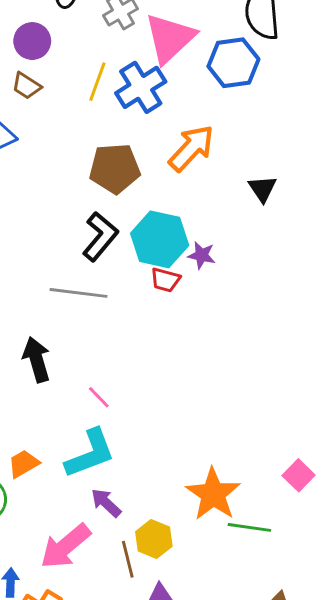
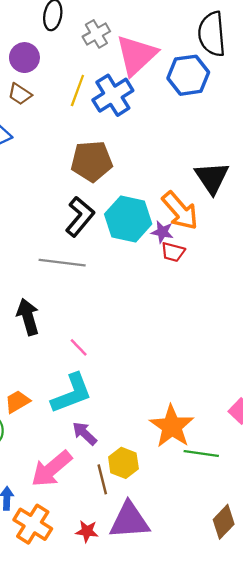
orange arrow: (191, 148) -> (180, 211), moved, turned 96
black triangle: (262, 189) -> (212, 178), size x1.5
red trapezoid: (165, 280) -> (173, 252), moved

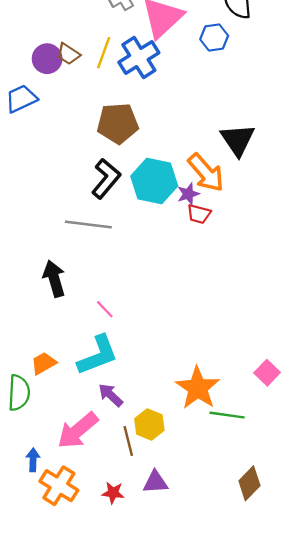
purple circle: (24, 58) -> (47, 59), moved
blue hexagon: (188, 75) -> (214, 37), size x0.7
brown trapezoid: (20, 94) -> (68, 54), moved
purple star: (162, 232) -> (188, 194), turned -30
purple triangle: (129, 521) -> (155, 482), size x0.6

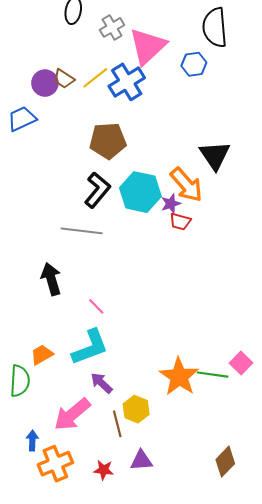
yellow line: (104, 53) -> (95, 78), turned 32
green line: (227, 415) -> (213, 375), moved
orange cross: (59, 486) -> (55, 464), turned 36

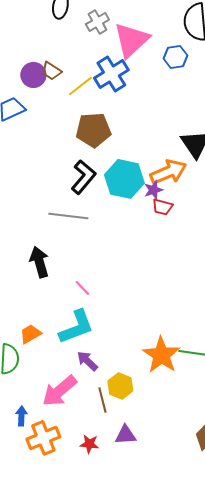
yellow line: (95, 78) -> (80, 86), moved
orange arrow: (186, 185) -> (168, 172), turned -72

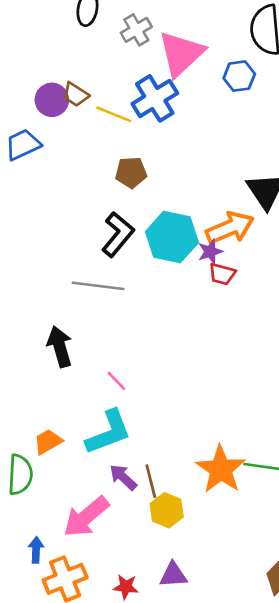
yellow line: (80, 86) -> (114, 114), turned 60
brown pentagon: (93, 130) -> (131, 172), size x0.7
brown line: (102, 400) -> (151, 481), moved

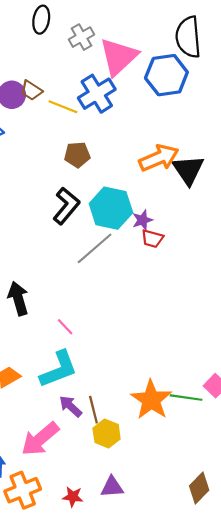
blue hexagon: (239, 76) -> (166, 75), size x1.6
orange arrow: (230, 228) -> (159, 158), moved
gray line: (98, 286) -> (95, 248), moved, turned -48

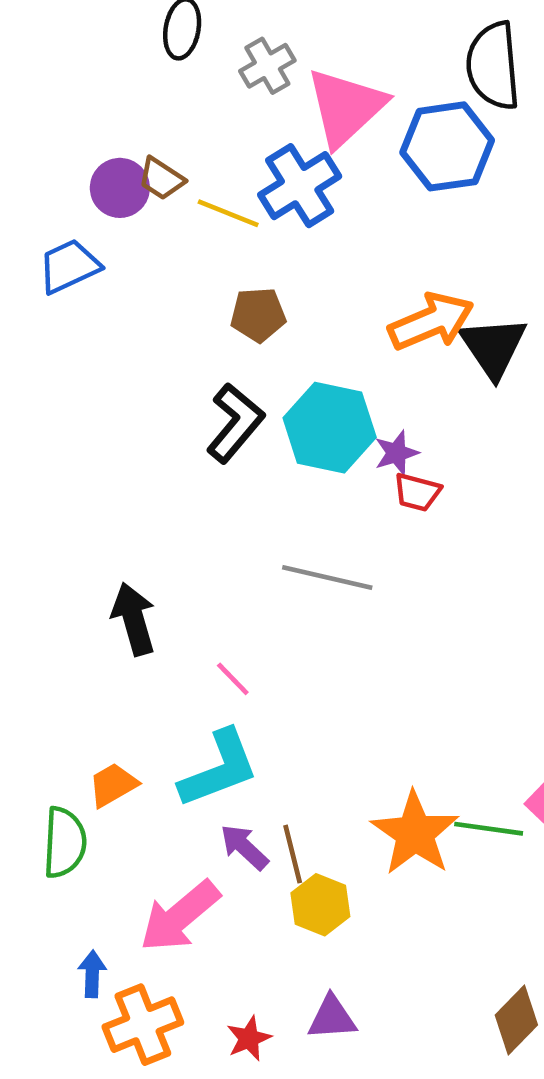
gray line: (95, 248) -> (327, 577), moved, turned 54
red star: (73, 497) -> (249, 1038), turned -30

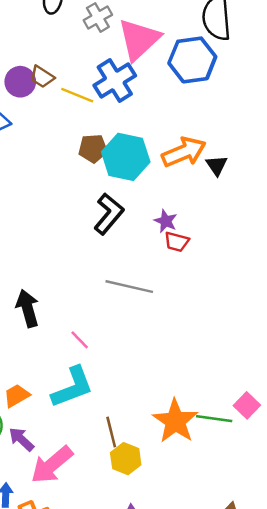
black triangle: (493, 347) -> (217, 165), size x0.6
black L-shape: (235, 423) -> (109, 214), moved
cyan hexagon: (330, 428) -> (126, 157), moved
purple star: (396, 453) -> (166, 221), turned -30
purple arrow: (244, 847) -> (21, 439), moved

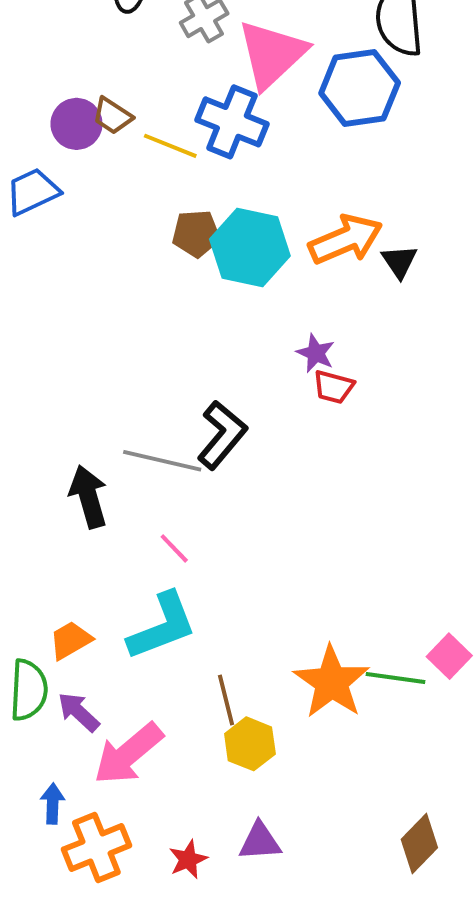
blue cross: (115, 81) -> (232, 122), turned -36
black L-shape: (109, 214) -> (222, 435), moved
gray line: (129, 287) -> (162, 461), moved

